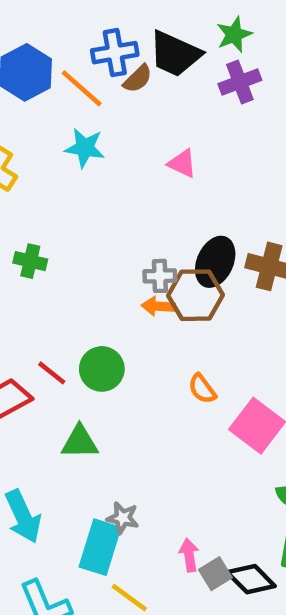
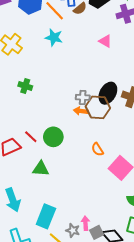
pink triangle: (182, 163) -> (105, 41), moved
gray star: (123, 518) -> (73, 230), moved

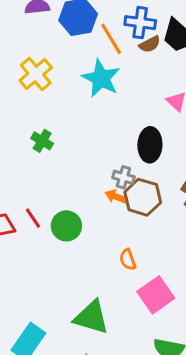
cyan star: (54, 37) -> (101, 78), size x1.4
black ellipse: (108, 93) -> (150, 145), moved, turned -40
green triangle: (41, 169) -> (91, 317), moved, size x1.4

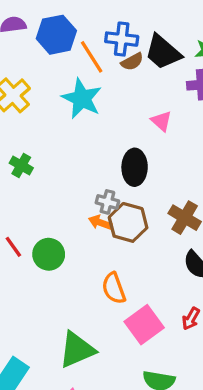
orange semicircle: (128, 260) -> (114, 288), size x1.4
green triangle: (91, 317) -> (77, 350), turned -39

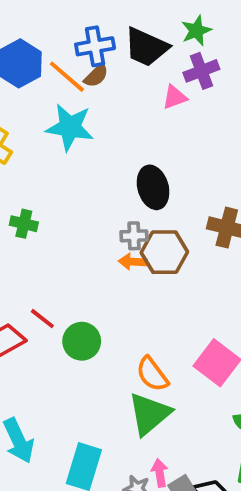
brown semicircle: (132, 62) -> (96, 76), moved
pink triangle: (161, 121) -> (175, 97), moved, turned -45
green circle: (49, 254) -> (82, 341), moved
orange semicircle: (114, 288) -> (152, 374), moved

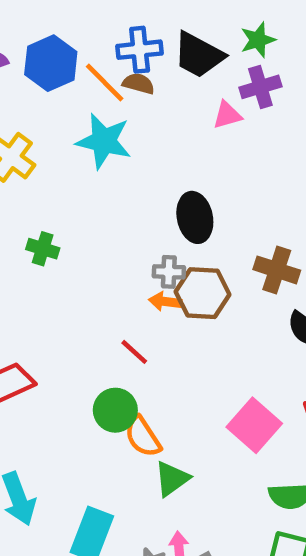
brown semicircle: (96, 76) -> (138, 84), turned -124
red line: (42, 319) -> (134, 352), moved
green circle: (82, 341) -> (115, 410), moved
orange semicircle: (152, 374) -> (143, 437), moved
green triangle: (149, 414) -> (172, 479), size x0.7

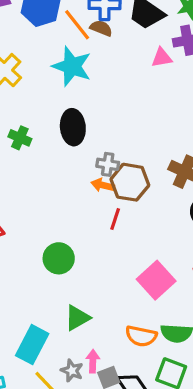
black ellipse: (195, 217) -> (73, 127), moved
red line: (134, 352) -> (115, 219), moved, turned 60
orange semicircle: (143, 437) -> (141, 336), moved, turned -52
green triangle: (172, 479) -> (77, 318), moved

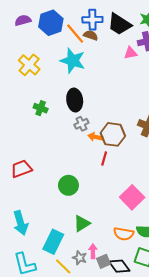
gray cross: (108, 164) -> (81, 124), moved, turned -32

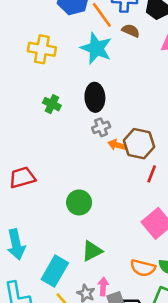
brown semicircle: (91, 35) -> (131, 31), moved
yellow cross: (29, 65) -> (42, 49), turned -35
red line: (104, 158) -> (152, 174), moved

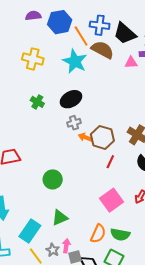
brown semicircle: (131, 31) -> (103, 50), size x1.6
black ellipse: (95, 97) -> (71, 99), turned 60
orange semicircle: (143, 268) -> (98, 234), turned -84

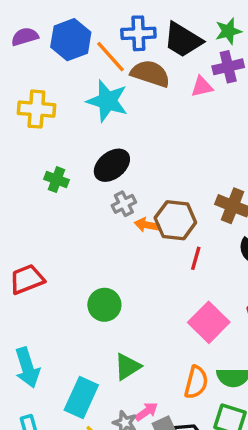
pink arrow: (66, 246) -> (146, 412), turned 56

